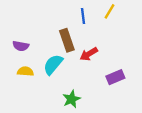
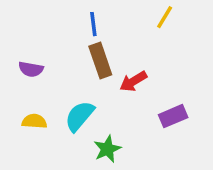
blue line: (83, 16) -> (93, 24), moved
cyan semicircle: (53, 64) -> (79, 116), moved
yellow semicircle: (25, 71) -> (34, 121), moved

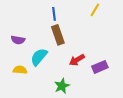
red arrow: (133, 81) -> (77, 60), moved
cyan semicircle: (79, 116) -> (39, 57), moved

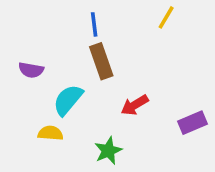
purple rectangle: (100, 67) -> (192, 123), moved
yellow semicircle: (20, 70) -> (50, 133), moved

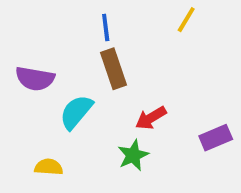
purple semicircle: (31, 70) -> (35, 79), size x1.4
yellow semicircle: (50, 133) -> (49, 167), moved
green star: (108, 151) -> (133, 155), moved

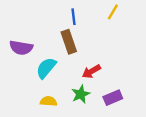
blue line: (106, 28) -> (74, 17), moved
purple rectangle: (216, 138) -> (113, 98), moved
yellow semicircle: (49, 167) -> (49, 101), moved

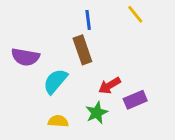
yellow line: (113, 12) -> (135, 14), turned -70
purple rectangle: (113, 98) -> (135, 100), moved

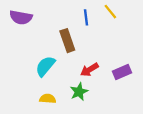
blue line: (88, 20) -> (86, 17), moved
purple semicircle: (25, 57) -> (21, 17), moved
purple rectangle: (135, 100) -> (122, 72), moved

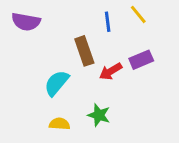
red arrow: (89, 70) -> (111, 71), moved
purple rectangle: (122, 72) -> (141, 60), moved
green star: (79, 92) -> (99, 115), turned -30

